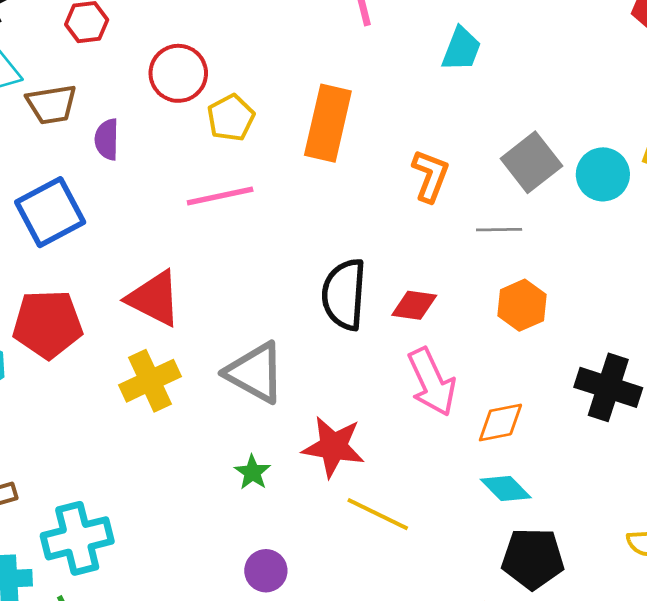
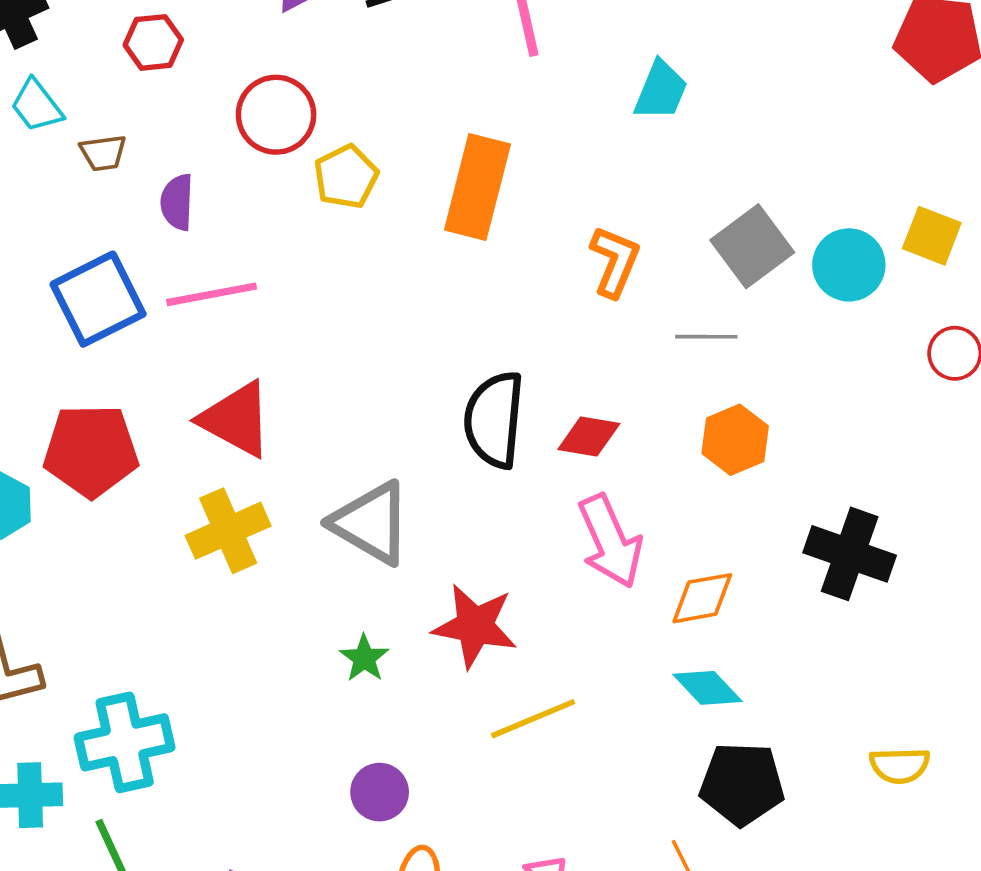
brown trapezoid: (52, 104) -> (103, 153), size x0.7
pink line: (220, 196) -> (212, 294), moved
yellow line: (378, 514) -> (533, 719), turned -50

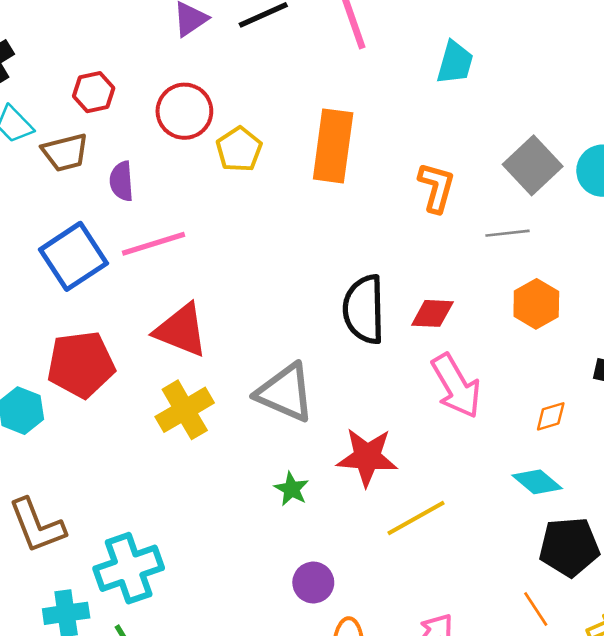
red hexagon: (153, 42) -> (94, 92), moved
brown trapezoid: (103, 153) -> (65, 152), size x1.4
orange diamond: (702, 598) -> (551, 416), moved, size x0.7

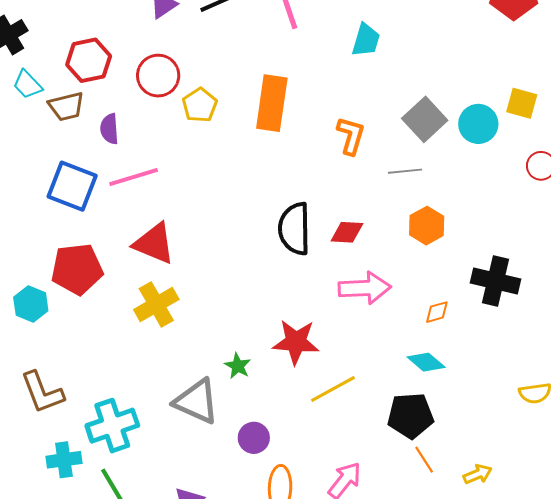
red hexagon: (94, 92) -> (89, 60), size x1.4
blue square: (74, 256) -> (72, 186), turned -36
pink arrow: (456, 386) -> (365, 288), turned -63
gray triangle: (285, 393) -> (197, 401), moved
black pentagon: (569, 547) -> (410, 416), moved

